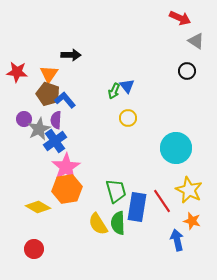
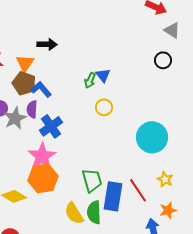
blue cross: (55, 141) -> (51, 126), moved
yellow star: (189, 190) -> (165, 179), size x0.6
orange star: (192, 221) -> (168, 210), turned -30

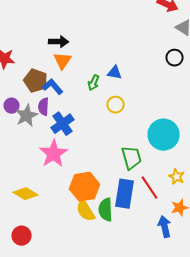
orange triangle: (25, 63) -> (63, 61), moved
blue triangle: (103, 75) -> (115, 73), turned -42
green arrow: (90, 80) -> (94, 83), moved
orange hexagon: (43, 178) -> (85, 187), moved
green trapezoid: (92, 180) -> (132, 158), moved

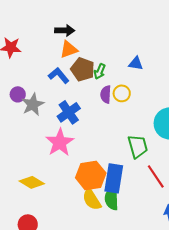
orange triangle: (63, 61) -> (69, 49), turned 36
blue triangle: (115, 73) -> (136, 63), moved
brown pentagon: (36, 81) -> (83, 69), moved
purple semicircle: (44, 107) -> (106, 94), moved
blue rectangle: (125, 194) -> (114, 178), moved

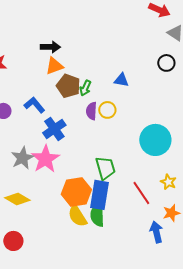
blue L-shape: (59, 75) -> (34, 105), moved
gray star: (33, 104) -> (22, 158), moved
green trapezoid: (138, 146) -> (105, 168), moved

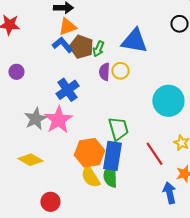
blue triangle: (121, 80) -> (134, 41), size x1.8
blue L-shape: (34, 105) -> (62, 45), moved
red circle: (13, 241) -> (50, 202), moved

